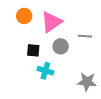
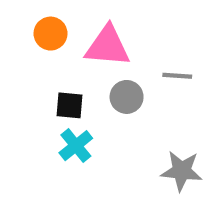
pink triangle: (51, 22) -> (108, 46), turned 40
cyan cross: (45, 71) -> (76, 146), moved, turned 35

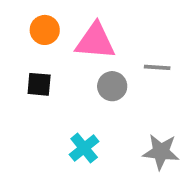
black square: (70, 105) -> (39, 84), moved
cyan cross: (76, 146) -> (84, 148), moved

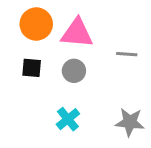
orange circle: (45, 30) -> (36, 24), size x1.4
gray circle: (112, 86) -> (74, 71), moved

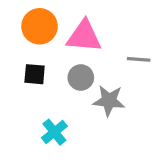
cyan cross: (68, 119) -> (54, 132), moved
gray star: (130, 122) -> (109, 101), moved

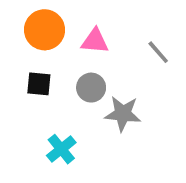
pink triangle: (84, 36) -> (95, 41), size x0.7
gray line: (139, 59) -> (158, 52), moved, turned 45

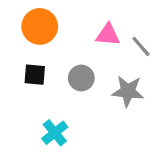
pink triangle: (95, 41) -> (108, 35), moved
gray star: (123, 114) -> (128, 91), moved

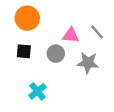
pink triangle: (108, 35) -> (71, 35), moved

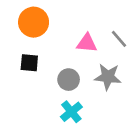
gray circle: (56, 54) -> (69, 80), moved
cyan cross: (38, 91) -> (71, 112), moved

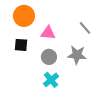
pink triangle: (87, 43) -> (48, 33), moved

